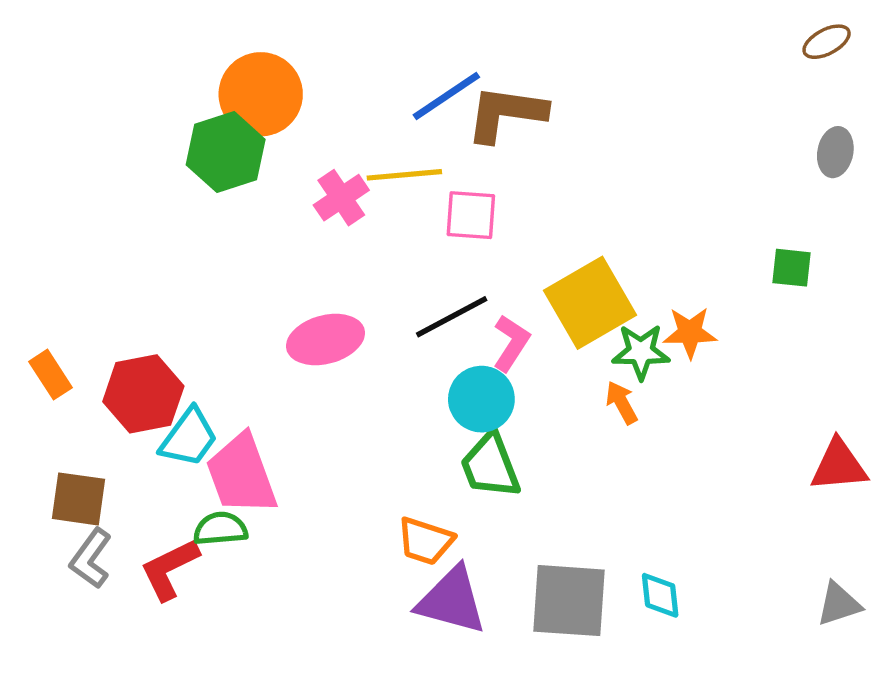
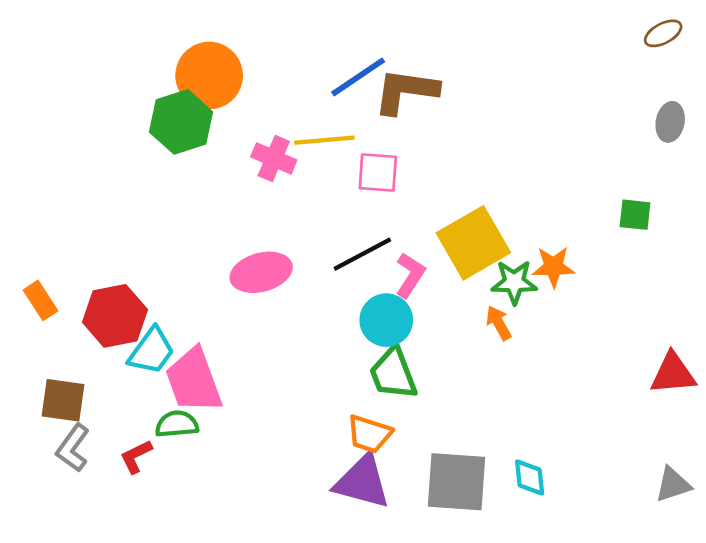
pink cross: (341, 198) -> (274, 158), turned -33
orange trapezoid: (425, 541) -> (369, 434), moved
red L-shape: (170, 569) -> (136, 456), size x0.7

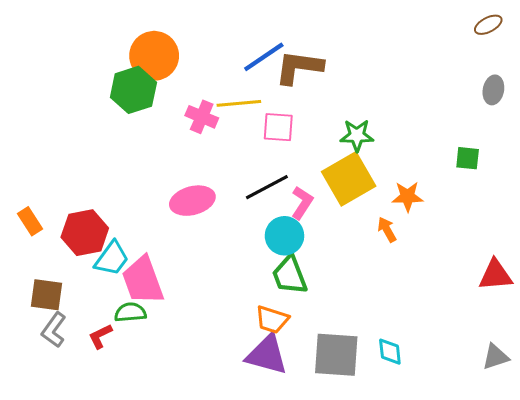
green star: (514, 282) -> (357, 135), moved
orange arrow: (499, 323) -> (387, 230), moved

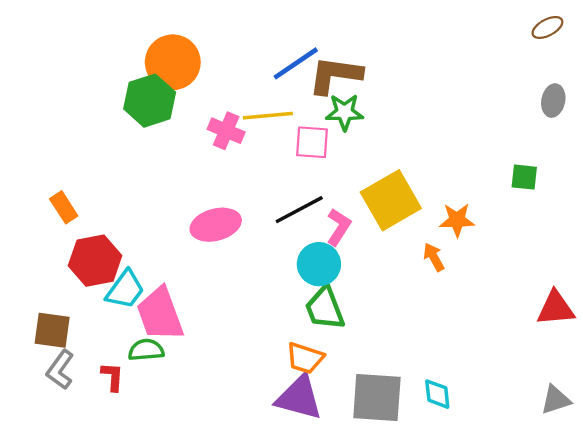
green star: (357, 135) -> (344, 112), moved
orange rectangle: (30, 221) -> (64, 207), moved
red L-shape: (100, 336) -> (112, 377), turned 120

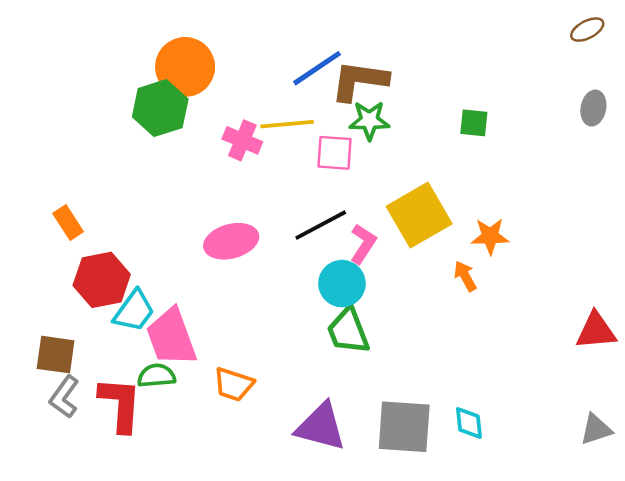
green square: (524, 177) -> (474, 123), moved
orange trapezoid: (305, 358) -> (234, 384), moved
red L-shape: (112, 377) -> (120, 404), size x1.8

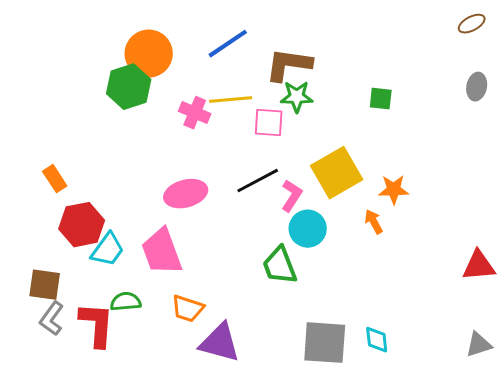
blue line: (317, 68) -> (228, 44), moved
cyan circle: (342, 284) -> (308, 229), moved
pink trapezoid: (171, 337) -> (162, 252), moved
purple triangle: (321, 427) -> (220, 343), moved

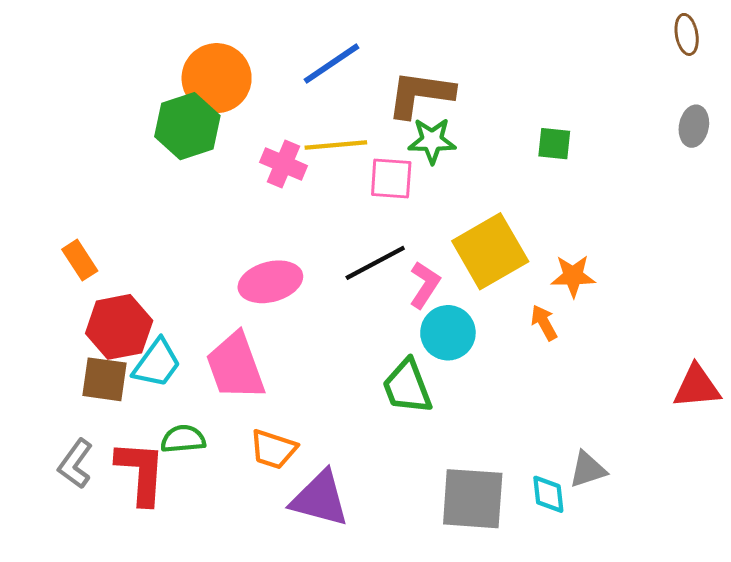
brown ellipse: (472, 24) -> (687, 34), turned -72
brown square: (45, 285) -> (104, 379), moved
gray triangle: (479, 345) -> (588, 470), moved

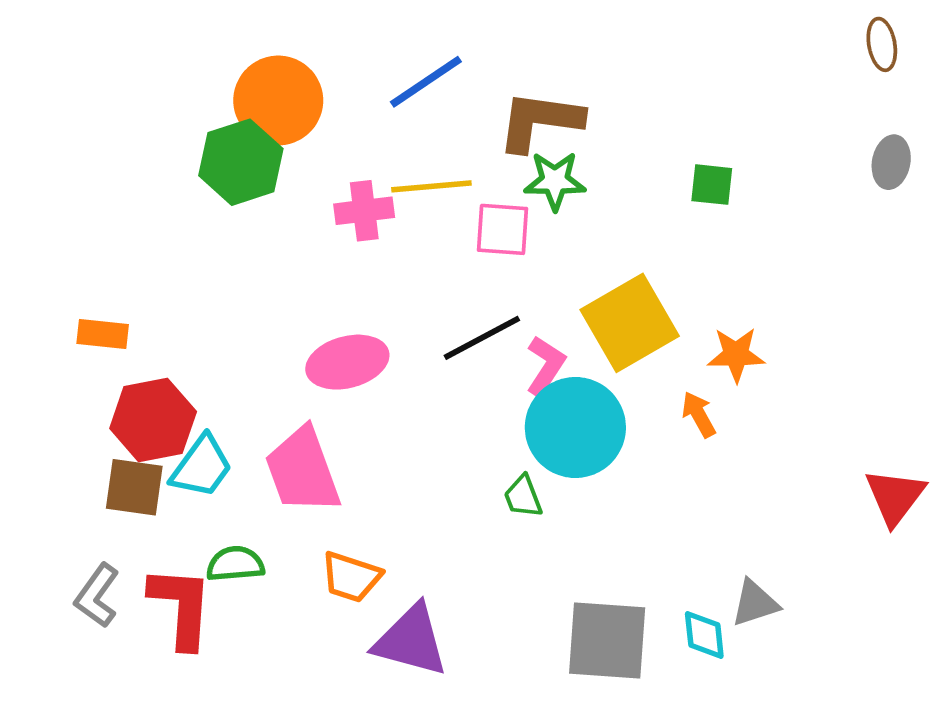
pink cross: (283, 164) -> (364, 211), turned -30
orange rectangle: (80, 260) -> (103, 334), turned -51
cyan circle: (448, 333) -> (575, 427), size x1.4
green trapezoid: (407, 387) -> (523, 497), size x0.6
red triangle: (697, 387) -> (895, 497), turned -48

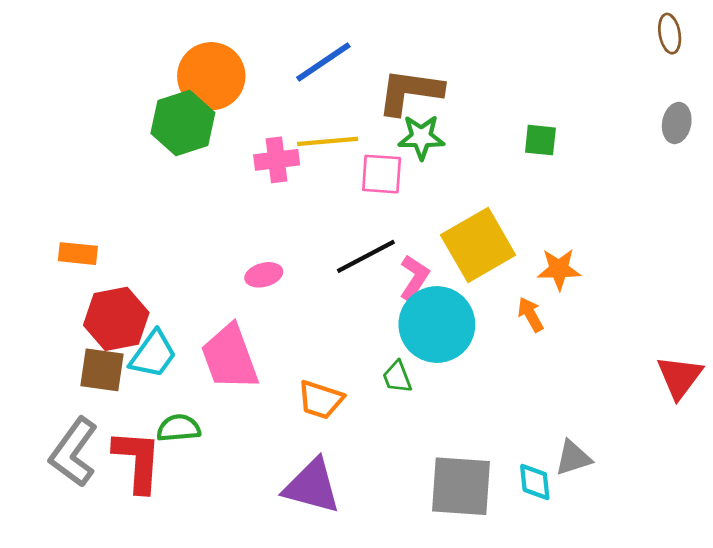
pink ellipse: (347, 362) -> (264, 275), size x0.6
orange trapezoid: (351, 577) -> (321, 400), moved
gray L-shape: (97, 596) -> (74, 452), size x1.4

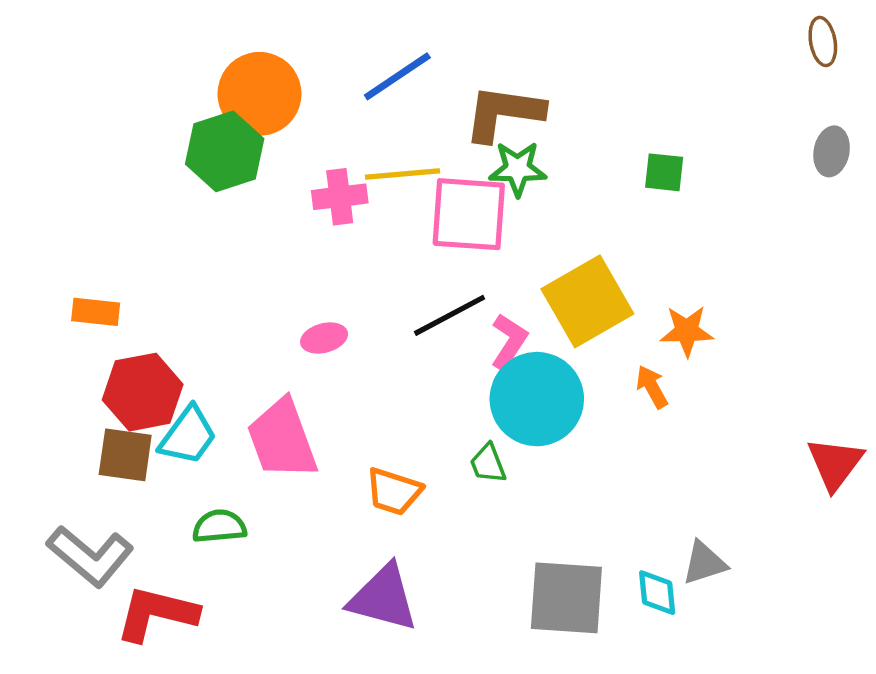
pink square: (382, 174) -> (469, 214), size x1.5
gray L-shape: (74, 452) -> (90, 556), turned -86
red L-shape: (137, 461) -> (157, 614), moved, turned -80

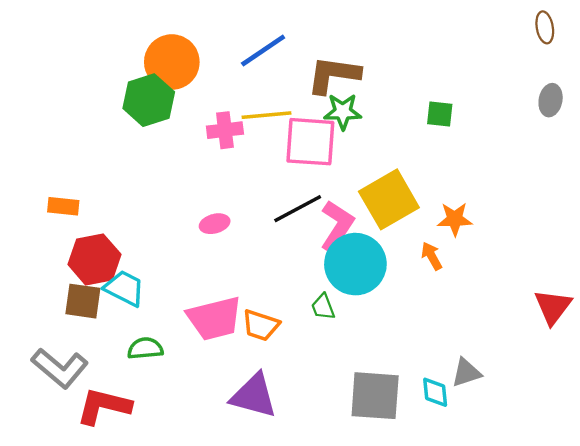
pink L-shape: (509, 341) -> (337, 226), size x1.4
cyan trapezoid: (188, 436) -> (124, 288), turned -99
pink trapezoid: (282, 439) -> (215, 318), moved, turned -84

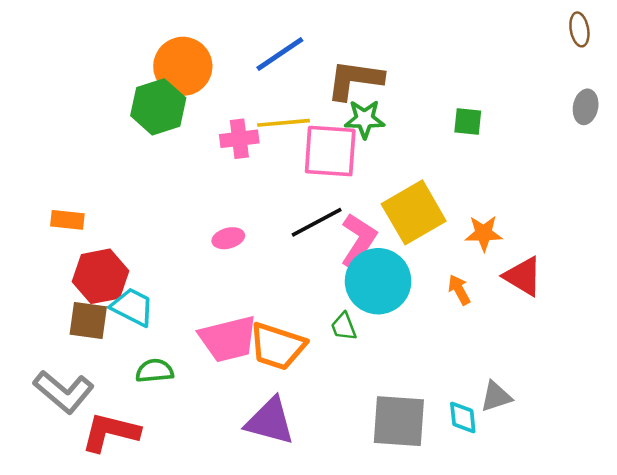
orange arrow: (432, 256) -> (459, 290), moved
red triangle: (553, 307) -> (523, 276), moved, turned -36
orange trapezoid: (261, 325) -> (277, 346), size x1.4

